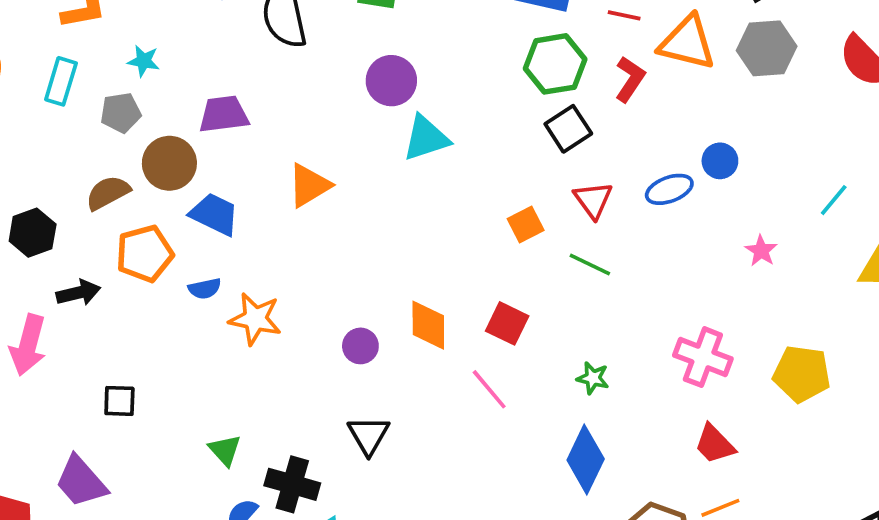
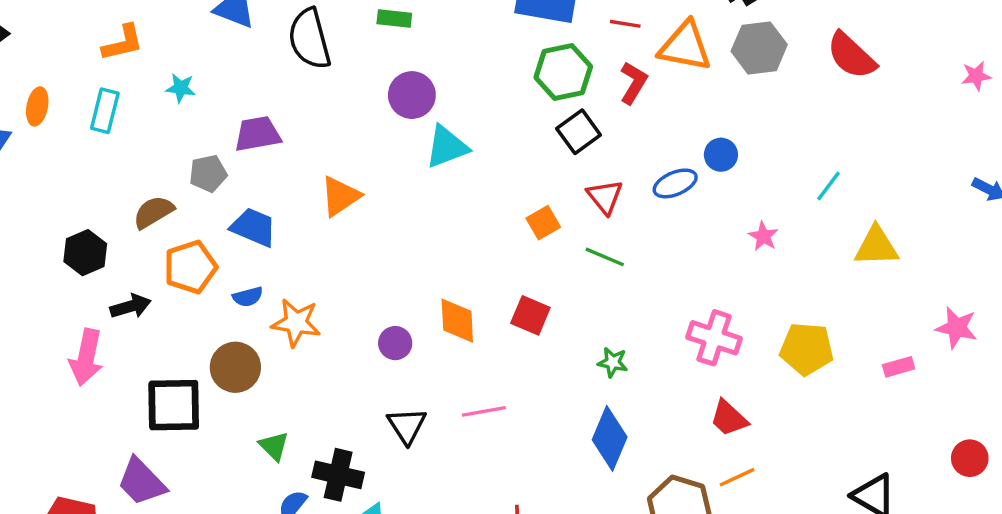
gray pentagon: (121, 113) -> (208, 173), moved
brown circle: (169, 163) -> (235, 367), moved
pink line: (489, 389) -> (484, 411), moved, turned -57
black square: (119, 401) -> (174, 405), size x1.8

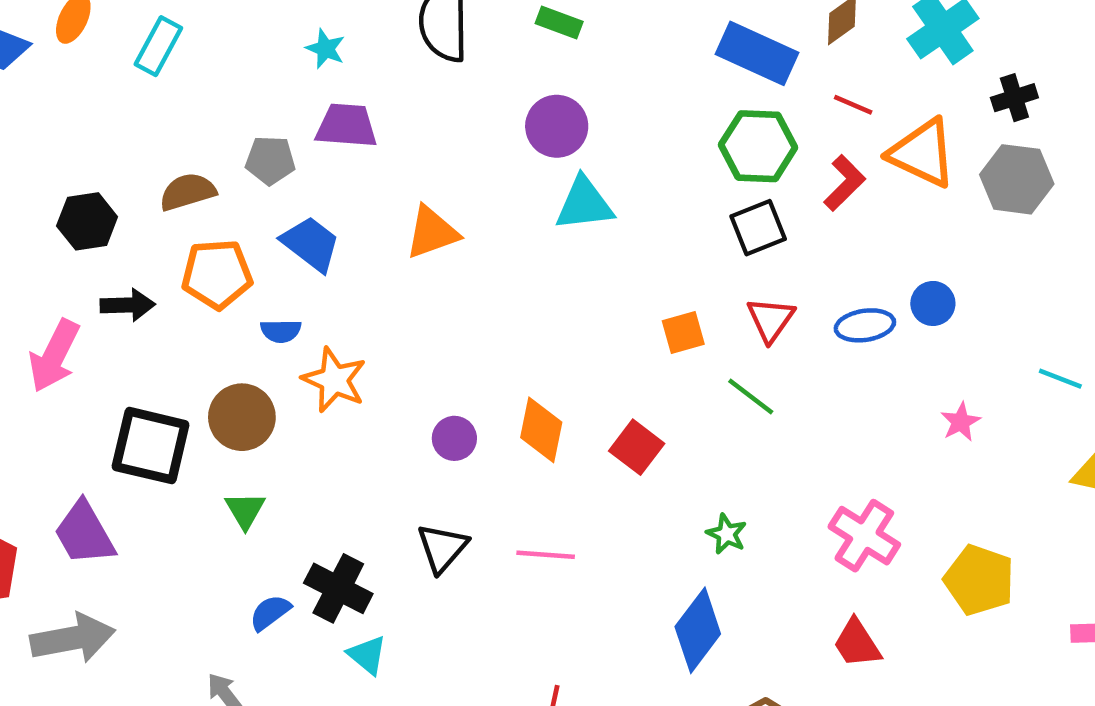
cyan star: (181, 88) -> (326, 49), moved
cyan line: (828, 186) -> (1060, 379), turned 60
green triangle: (274, 446) -> (245, 510), moved

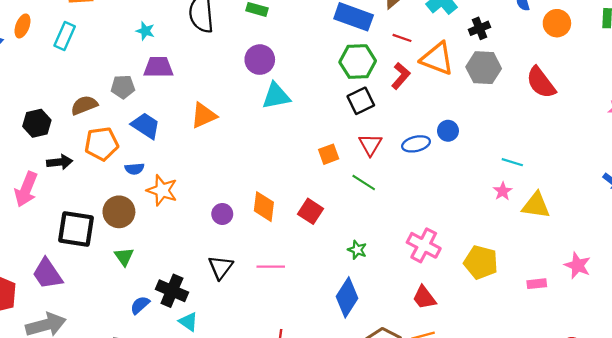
pink star: (961, 422) -> (503, 191), moved

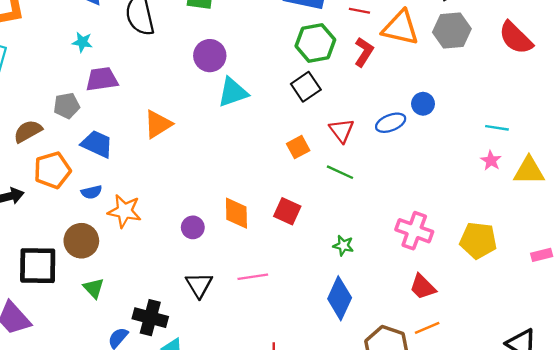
black square: (361, 101) -> (306, 87), moved

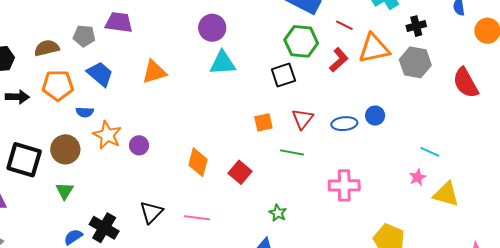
orange triangle: (400, 28) -> (374, 48), turned -40
green line: (340, 172) -> (292, 152), turned -30
purple circle: (193, 227) -> (139, 145), moved
pink cross: (414, 231) -> (344, 185), moved, turned -36

